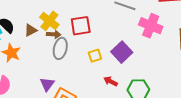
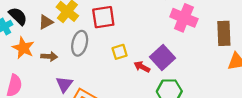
brown arrow: (54, 34) -> (49, 56), moved
purple square: (122, 52) -> (163, 58), moved
red arrow: (111, 81) -> (142, 67), moved

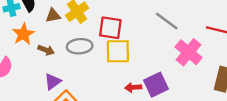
gray ellipse: (80, 43) -> (80, 46), turned 55
yellow square: (120, 52) -> (118, 51), moved, size x1.6
red arrow: (142, 67) -> (133, 87), turned -49

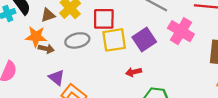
orange star: (23, 34) -> (36, 37), moved, turned -30
purple triangle: (53, 82) -> (57, 78), turned -36
purple square: (156, 85) -> (144, 40), moved

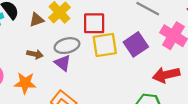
orange star: (36, 37) -> (25, 83), moved
red arrow: (134, 72) -> (166, 75), moved, size x1.6
purple triangle: (57, 78) -> (63, 63), moved

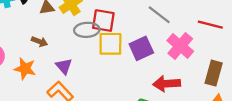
gray ellipse: (67, 46) -> (87, 30), moved
purple triangle: (63, 63) -> (64, 66), moved

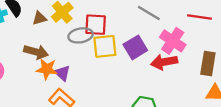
brown arrow: (39, 42) -> (36, 52), size x1.5
orange star: (25, 69) -> (47, 69), moved
red arrow: (167, 84) -> (164, 62), moved

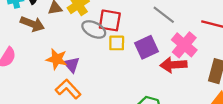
gray ellipse: (81, 35) -> (94, 29), turned 30
yellow square: (105, 46) -> (117, 43), size x0.7
brown arrow: (36, 52) -> (32, 24), moved

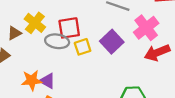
pink cross: (184, 45) -> (146, 28), turned 30
red arrow: (173, 65) -> (157, 53), moved

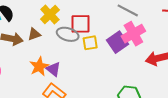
pink cross: (146, 28) -> (133, 34), moved
brown triangle: (14, 33) -> (34, 34), moved
orange star: (32, 80) -> (39, 66), turned -30

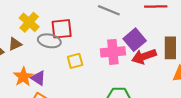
pink cross: (133, 34) -> (113, 52), moved, turned 30
purple square: (117, 42) -> (135, 40), moved
yellow square: (90, 43) -> (75, 61), moved

